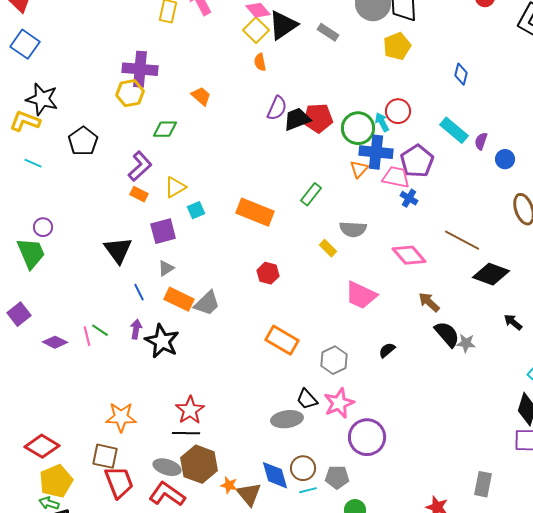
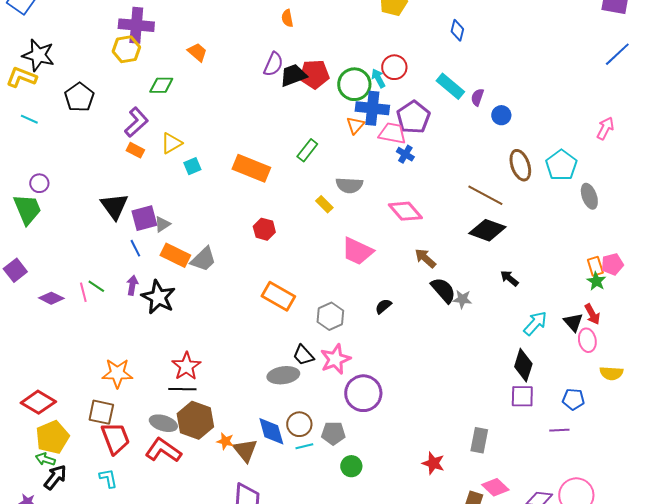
orange semicircle: (260, 62) -> (287, 18), moved
purple square: (163, 231) -> (144, 218), moved
brown line: (462, 240) -> (485, 195), moved

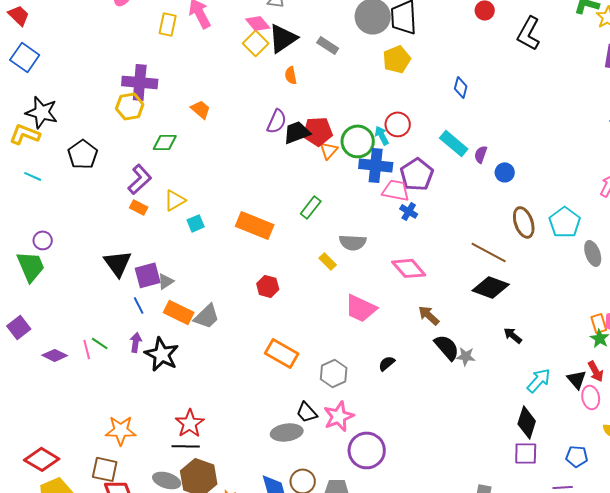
orange triangle: (355, 125) -> (329, 150), moved

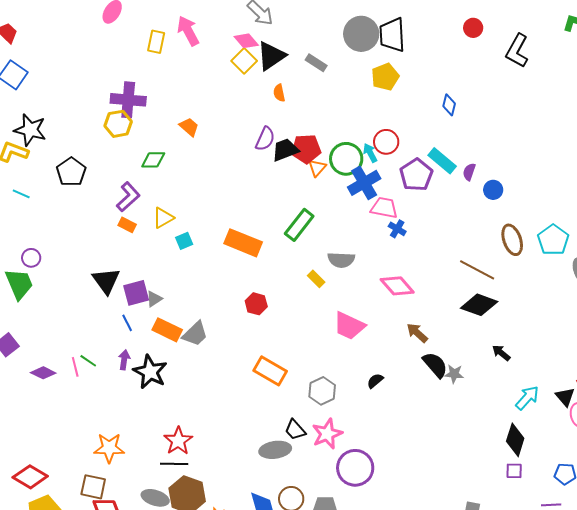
blue cross: (376, 165) -> (364, 183), turned -36
purple pentagon: (417, 174) -> (416, 175), moved
green rectangle: (311, 207) -> (299, 225), size x1.4
purple square: (526, 453) -> (514, 471), size x0.7

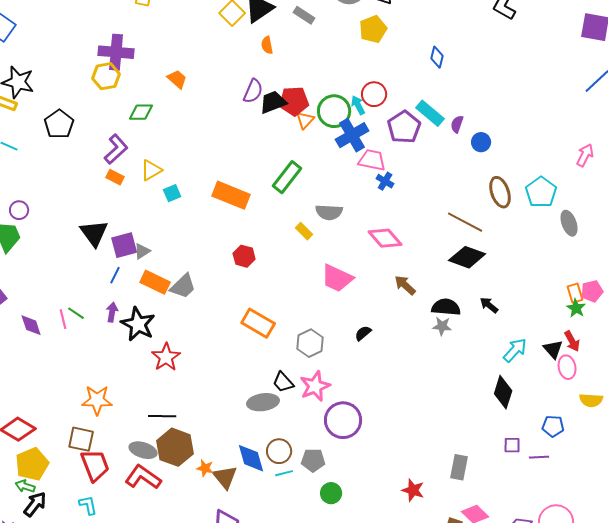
blue line: (127, 323) -> (115, 275), turned 54
black semicircle: (435, 365) -> (446, 307), moved, turned -44
purple diamond: (43, 373) -> (31, 325), turned 45
red star: (178, 441) -> (166, 357), moved
purple square: (514, 471) -> (512, 445), moved

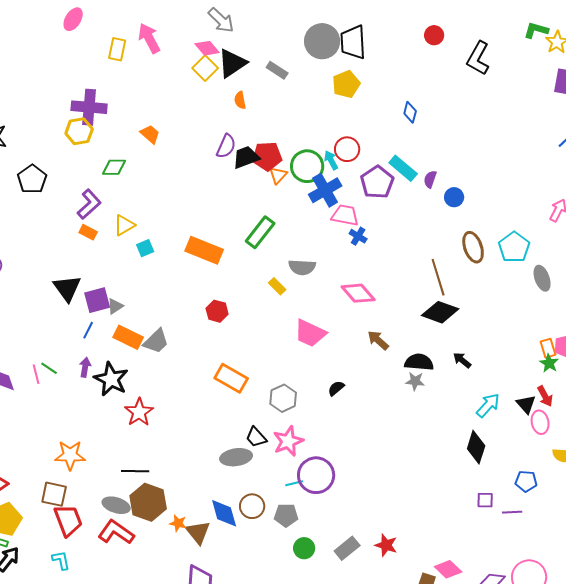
brown line: (465, 222) -> (438, 277), turned 45
gray rectangle: (459, 467) -> (347, 548), moved, turned 40
cyan line: (284, 473) -> (294, 483), moved

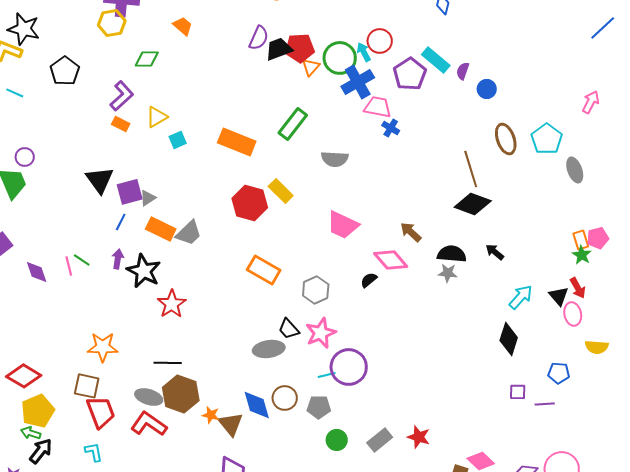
yellow rectangle: (277, 286) -> (281, 191), moved, size x1.4
pink diamond: (358, 293) -> (391, 260), moved
red hexagon: (217, 311) -> (250, 203), size x1.6

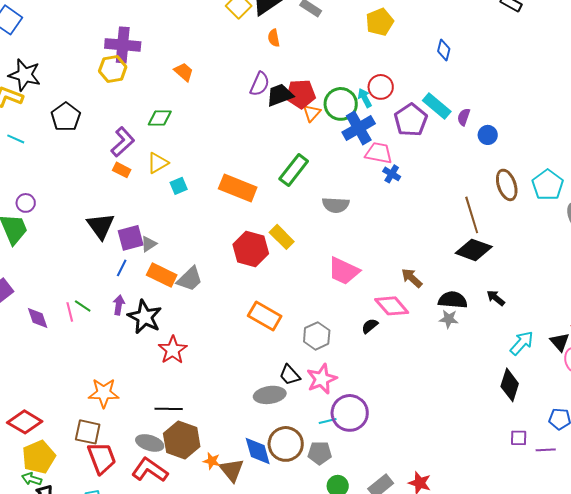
green diamond: (147, 59) -> (160, 118), moved
brown circle: (285, 398) -> (286, 444), size x1.4

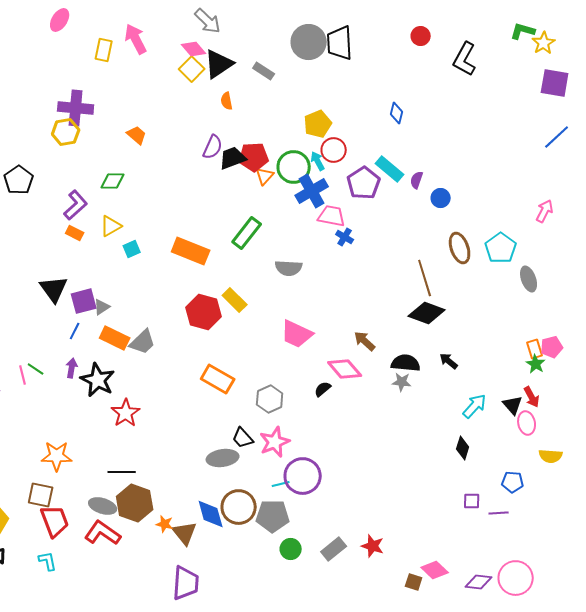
yellow pentagon: (380, 22) -> (318, 124), moved
black diamond: (510, 385) -> (463, 448), size x0.7
gray pentagon: (320, 453) -> (273, 516), size x1.4

